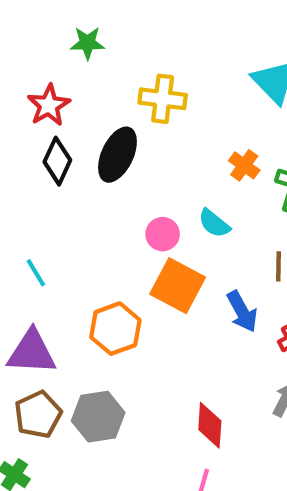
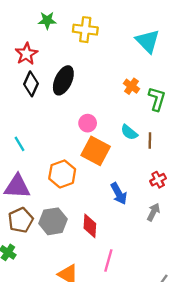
yellow cross: (163, 99) -> (85, 30), moved
cyan semicircle: (214, 223) -> (129, 132), moved
blue arrow: (242, 311) -> (119, 194), moved
red diamond: (210, 425) -> (90, 226), moved

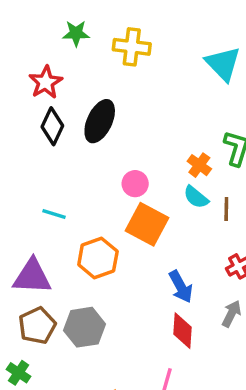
orange cross: (131, 86) -> (199, 165), moved
cyan line: (19, 144) -> (54, 214), moved, turned -42
red diamond: (90, 226) -> (182, 331), moved

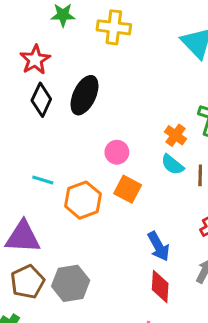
orange square: (147, 224) -> (128, 189), size x0.7
orange hexagon: (98, 258) -> (83, 200), moved

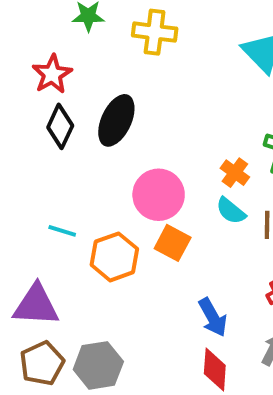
pink circle: (117, 152) -> (159, 195), size x1.6

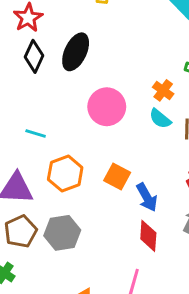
orange square: (173, 243) -> (117, 176), moved
orange hexagon: (114, 257) -> (65, 174), moved

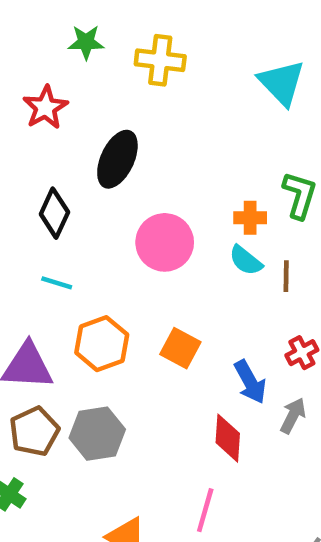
black diamond: (34, 56) -> (54, 213), moved
orange cross: (163, 90) -> (250, 218), turned -36
blue arrow: (147, 197) -> (250, 382), moved

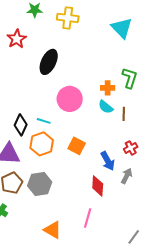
black diamond: (54, 213) -> (21, 125), moved
cyan line: (57, 283) -> (44, 121), moved

